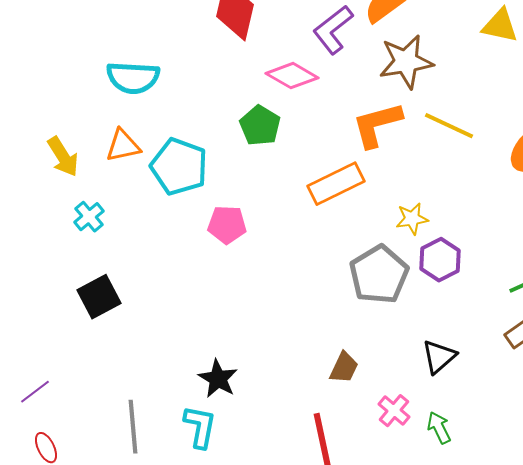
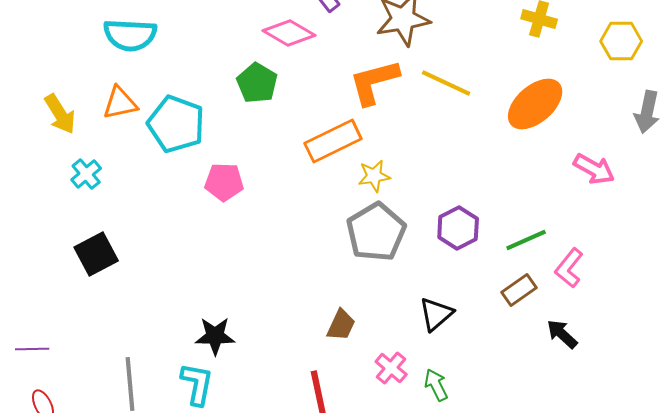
yellow star: (412, 219) -> (374, 176), moved
purple hexagon: (440, 260) -> (458, 228), moved
black star: (218, 379) -> (215, 336), turned -30
purple line: (35, 392) -> (32, 349), turned 36

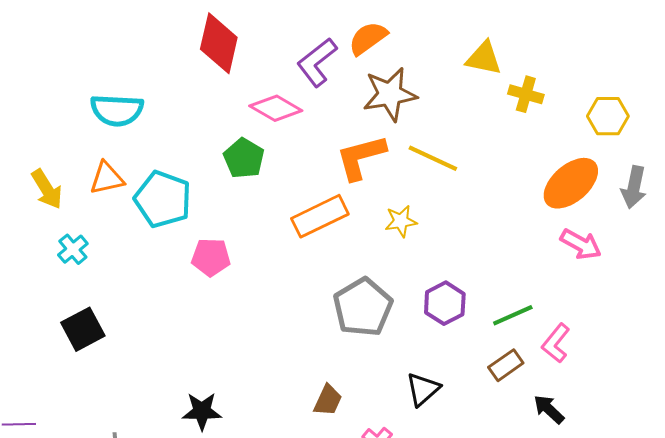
orange ellipse: (535, 104) -> (571, 183), moved
yellow star: (374, 176) -> (401, 221), moved

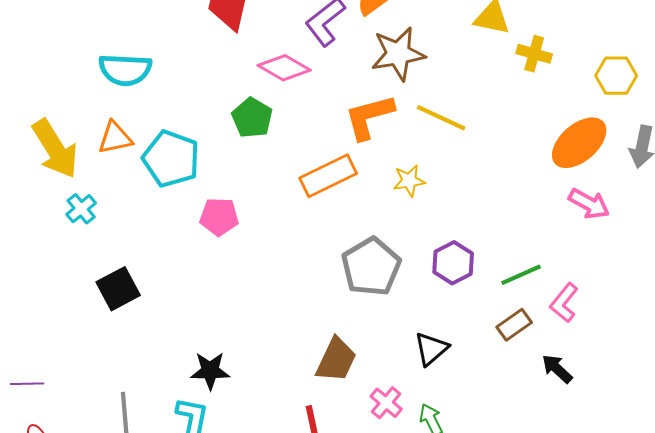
yellow arrow: (47, 189) -> (55, 149), size x1.5
black square: (83, 329) -> (118, 289), moved
brown trapezoid: (328, 400) -> (336, 360), size x1.4

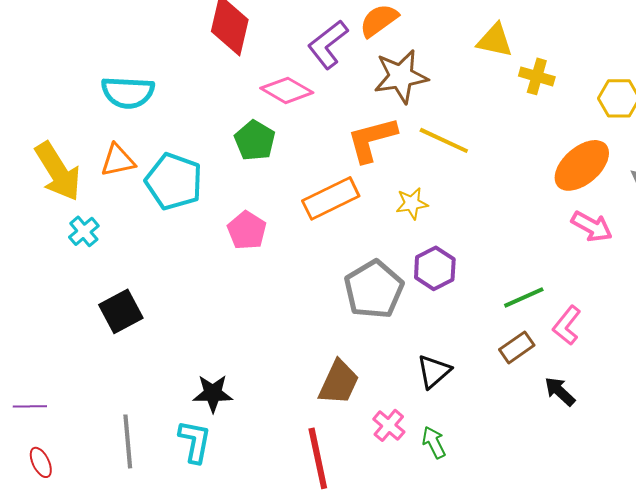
pink pentagon: (219, 217) -> (247, 230), moved, turned 30
purple hexagon: (453, 263) -> (435, 268), moved

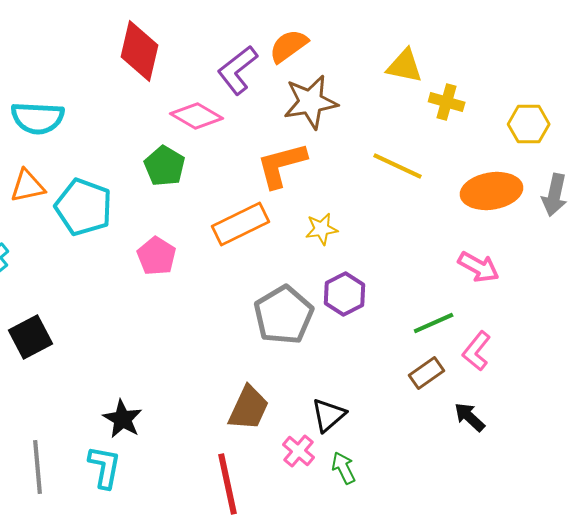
yellow line: (444, 140) -> (398, 166), moved
orange ellipse: (582, 165) -> (492, 191), turned 32
pink arrow: (592, 226) -> (479, 267), moved
black triangle: (434, 371) -> (329, 415), moved
black star: (213, 393) -> (123, 419), turned 30

